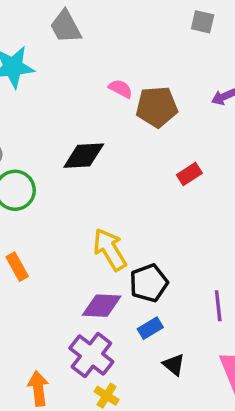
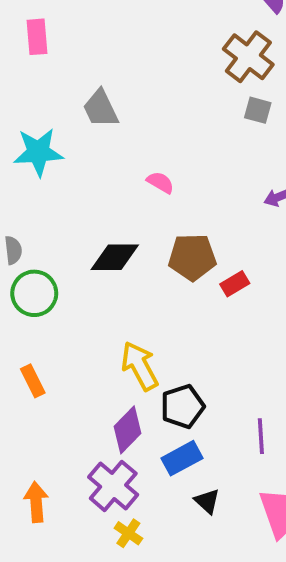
brown pentagon: (157, 107) -> (192, 257), moved
purple diamond: (102, 306) -> (128, 430), turned -51
blue rectangle: (150, 328) -> (182, 458), size x1.4
orange arrow: (38, 388) -> (36, 502), moved

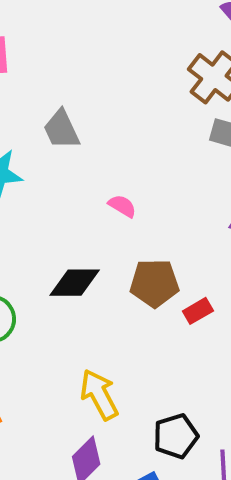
black pentagon: (183, 406) -> (176, 436), moved

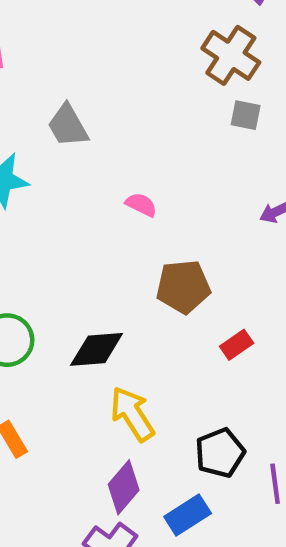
black diamond: (75, 283) -> (97, 349), moved
red rectangle: (198, 311) -> (237, 345), moved

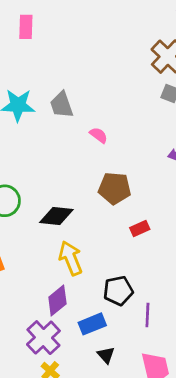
gray trapezoid: (68, 126) -> (62, 105), moved

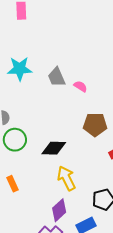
gray trapezoid: (62, 105) -> (57, 77), moved

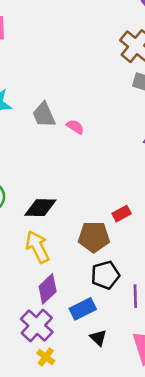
brown pentagon: (95, 125) -> (94, 237), moved
yellow arrow: (66, 178) -> (37, 247), moved

